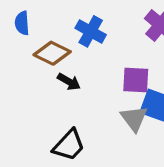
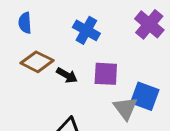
brown diamond: (52, 53) -> (37, 62), moved
purple square: (136, 80) -> (106, 74), moved

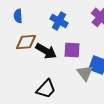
brown diamond: (37, 62) -> (26, 42), turned -30
black arrow: (67, 75) -> (46, 51), size x1.5

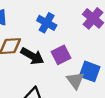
purple square: (72, 50) -> (61, 55), turned -30

